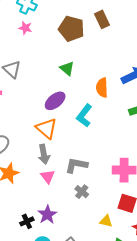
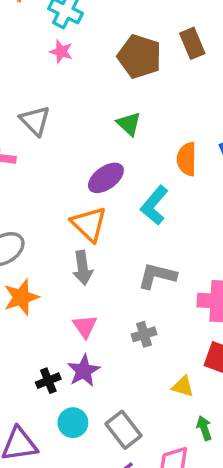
gray L-shape: (76, 165) -> (157, 276), moved
pink triangle: (48, 177) -> (85, 326), moved
gray cross: (82, 192) -> (144, 334), turned 32

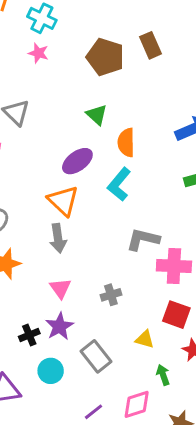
orange semicircle: (187, 159) -> (126, 142), moved
gray L-shape: (157, 276) -> (143, 239), moved
gray rectangle: (124, 430) -> (96, 356), moved

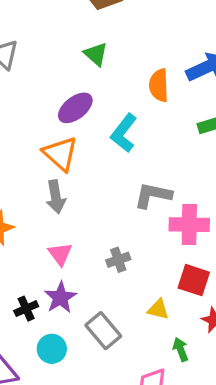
orange semicircle: (126, 142) -> (159, 85), moved

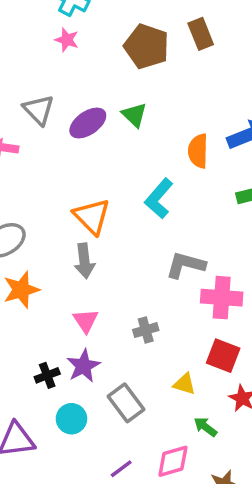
purple ellipse: (75, 108) -> (88, 123), moved
green arrow: (181, 349) -> (205, 427), turned -35

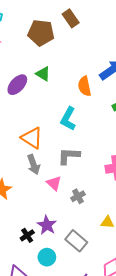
gray L-shape: (185, 265) -> (69, 156), moved
pink triangle: (86, 321) -> (54, 183), moved

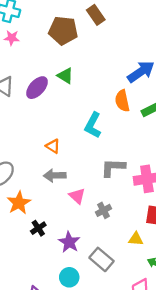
orange semicircle: (85, 86) -> (122, 101), moved
orange triangle: (32, 138) -> (53, 146), size x0.6
gray L-shape: (69, 156) -> (113, 167), moved
gray arrow: (34, 165) -> (55, 175), turned 108
black cross: (27, 235) -> (38, 228), moved

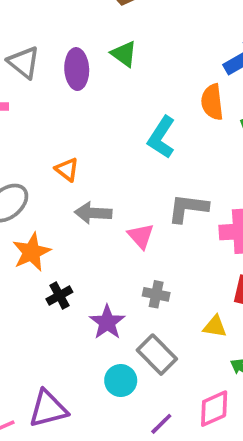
purple ellipse: (37, 88) -> (77, 69), turned -50
orange triangle: (53, 146) -> (67, 169), moved
pink triangle: (77, 196) -> (141, 236), moved
gray cross: (103, 210) -> (156, 294), moved, turned 35
cyan circle: (69, 277) -> (121, 380), moved

